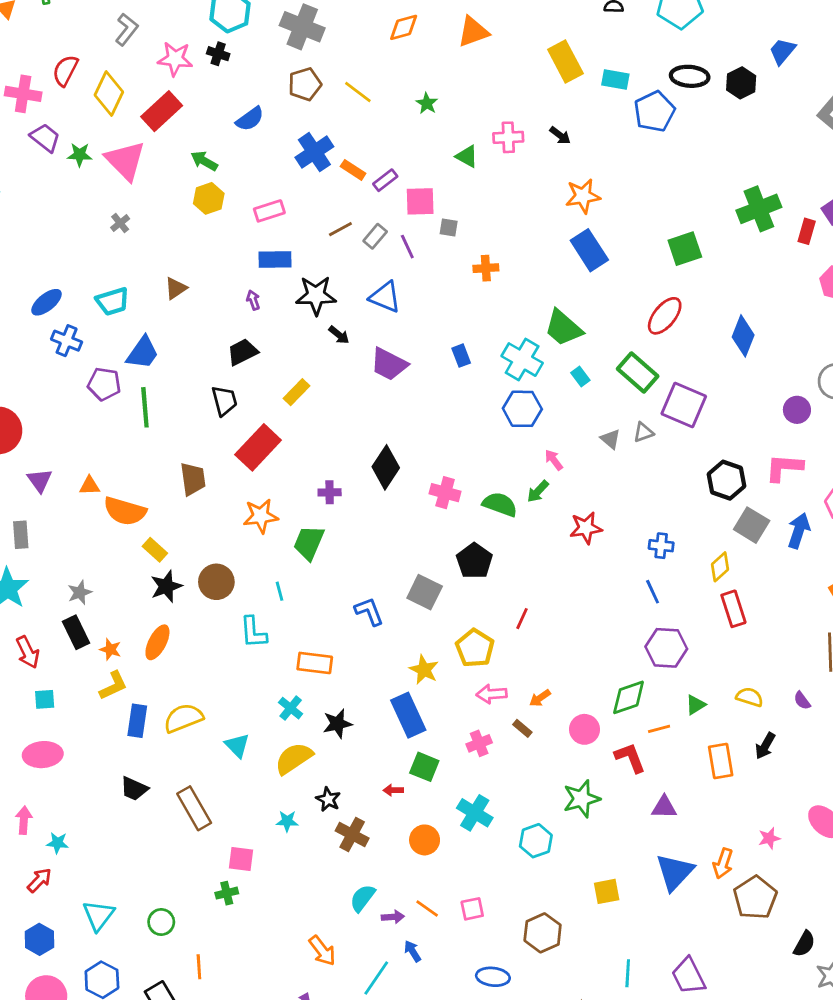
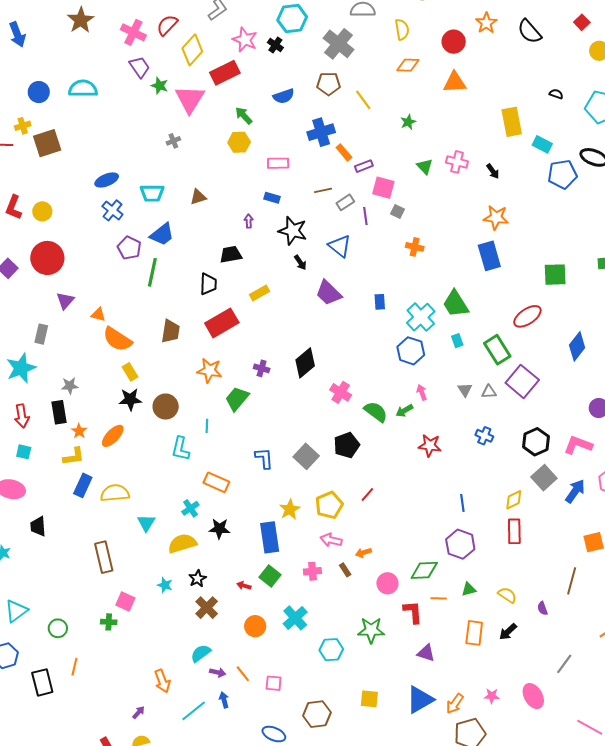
blue rectangle: (275, 259) -> (272, 198), size x0.7
blue cross: (661, 546) -> (484, 436), moved
black trapezoid: (134, 789) -> (38, 526), moved, turned 45

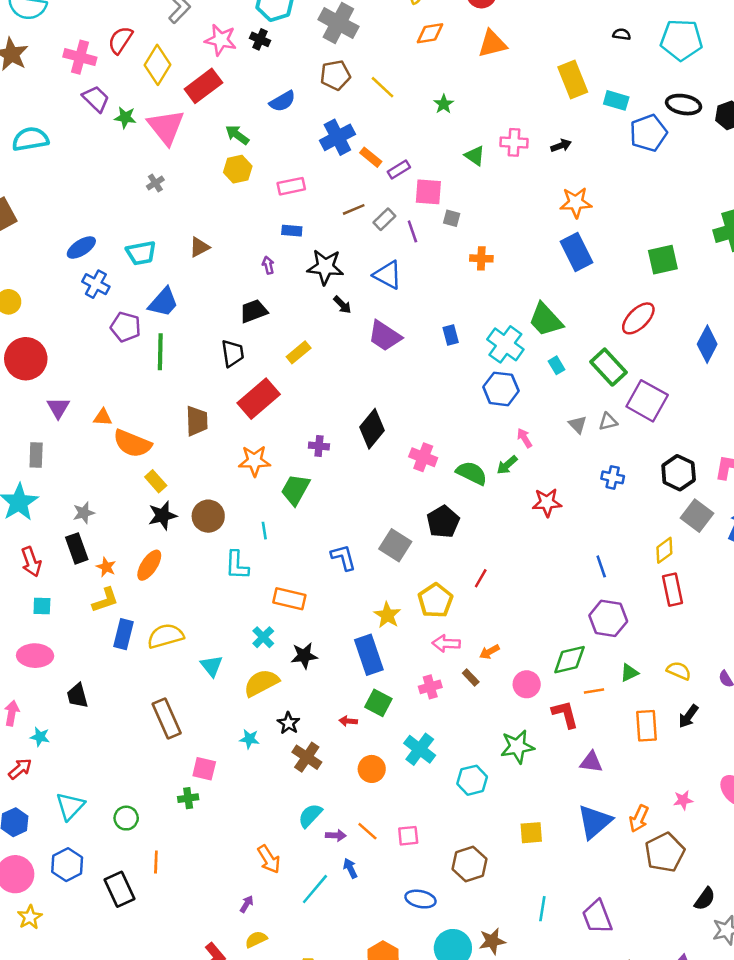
black arrow: (493, 171) -> (561, 146), turned -63

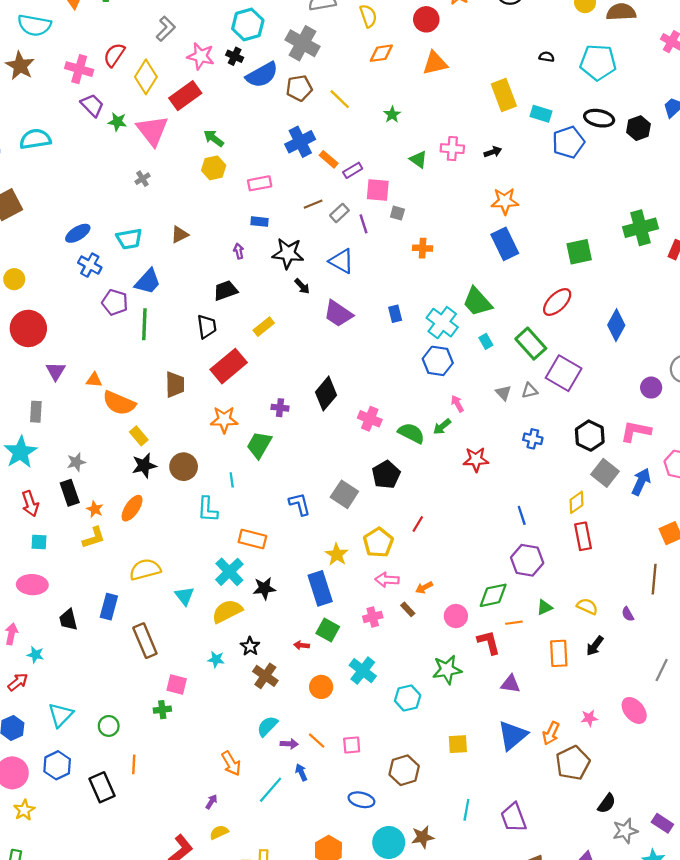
blue semicircle: (282, 101) -> (262, 75), moved, size x1.4
blue rectangle: (124, 634) -> (109, 607), moved
cyan cross: (263, 637) -> (229, 572), size x1.5

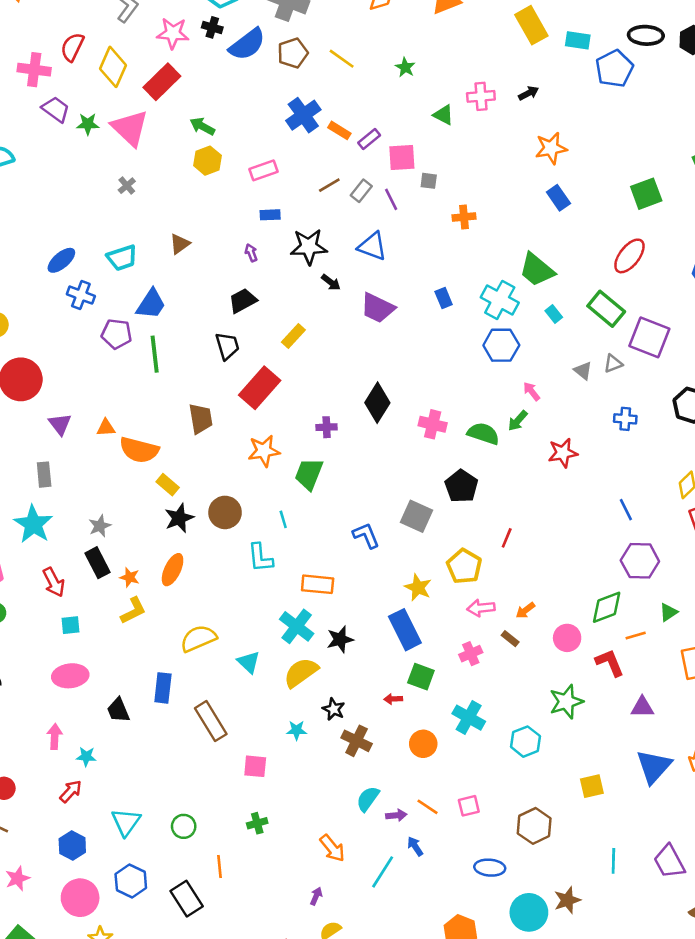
blue rectangle: (505, 244) -> (558, 198), size x0.7
green cross: (162, 710) -> (257, 823), moved

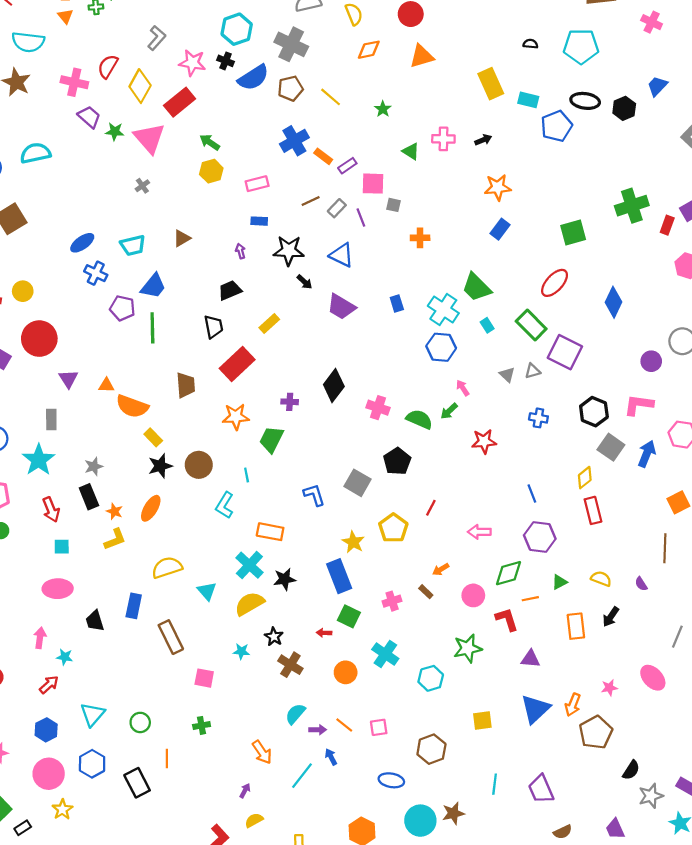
blue rectangle: (558, 198) -> (500, 229), turned 66
cyan L-shape: (260, 558) -> (225, 505), turned 32
pink arrow: (481, 608) -> (479, 532), moved

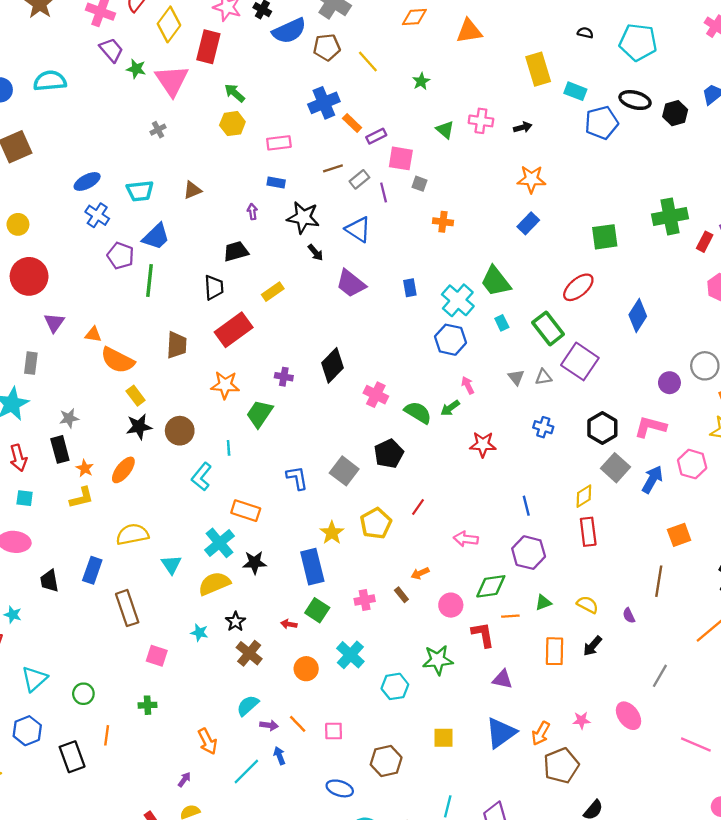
red rectangle: (180, 102) -> (208, 47), turned -44

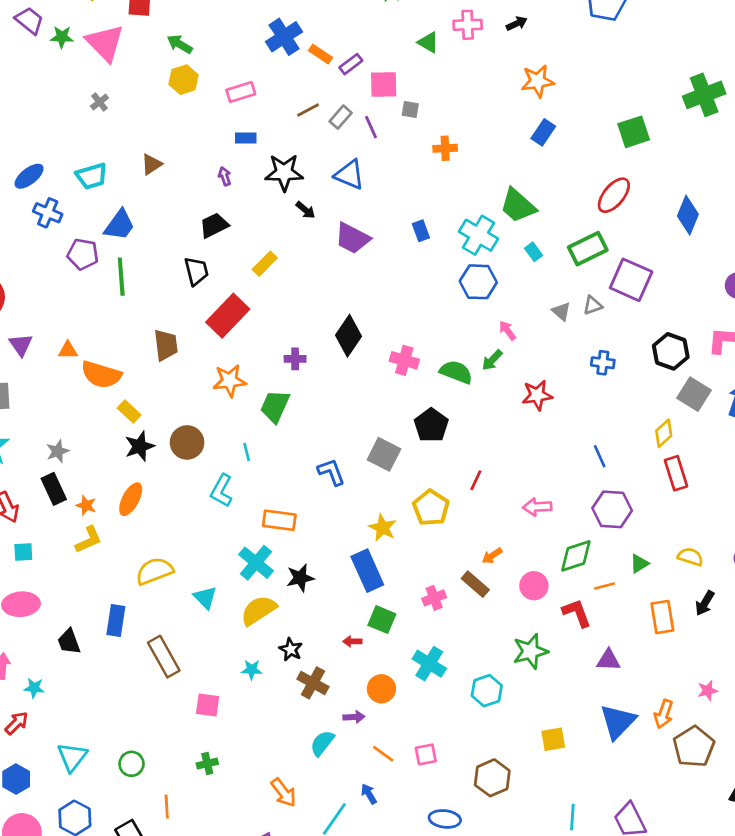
green rectangle: (548, 328) -> (588, 249), turned -68
brown rectangle: (401, 595) -> (475, 584), size x1.5
purple arrow: (269, 725) -> (354, 717), moved

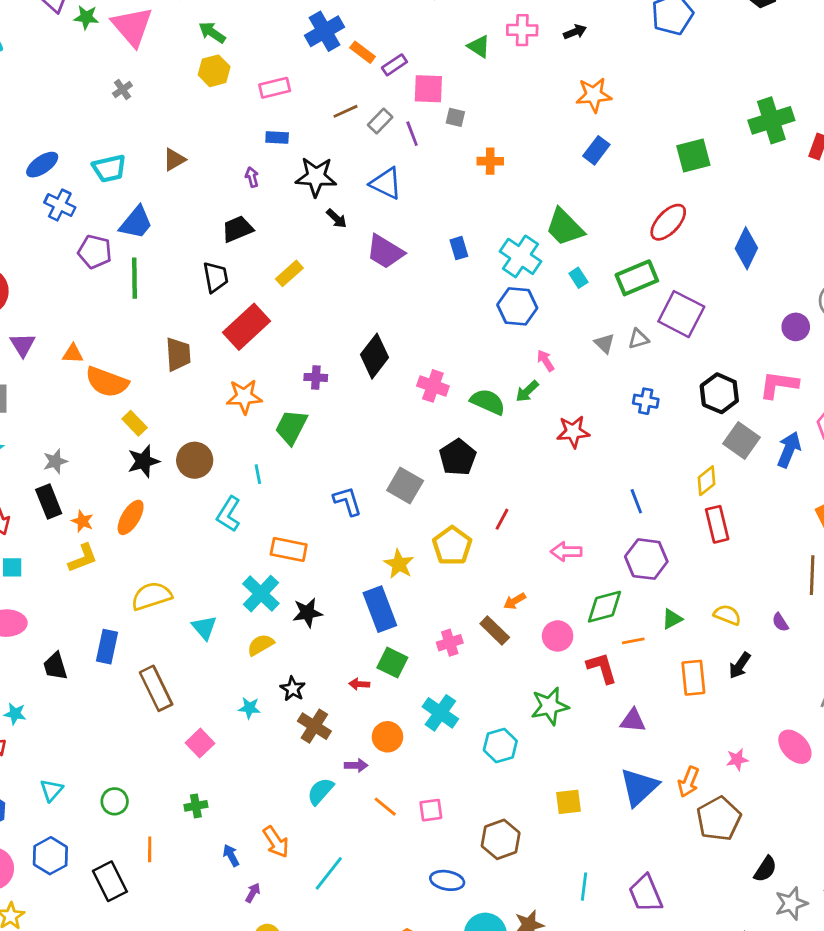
yellow semicircle: (258, 610) -> (261, 645), size x0.7
pink square: (208, 705) -> (200, 743), turned 35
cyan triangle: (72, 757) -> (51, 790), size x0.7
blue arrow: (369, 794) -> (231, 855), moved

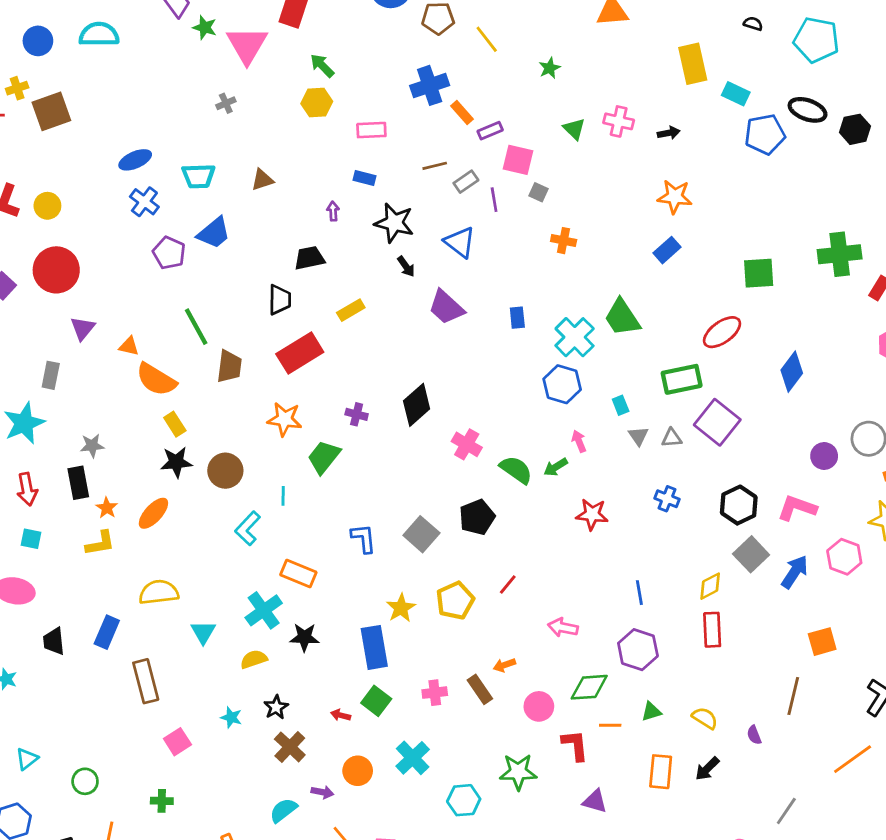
green line: (135, 278) -> (196, 327), moved, turned -39
cyan rectangle: (578, 278) -> (621, 405), moved

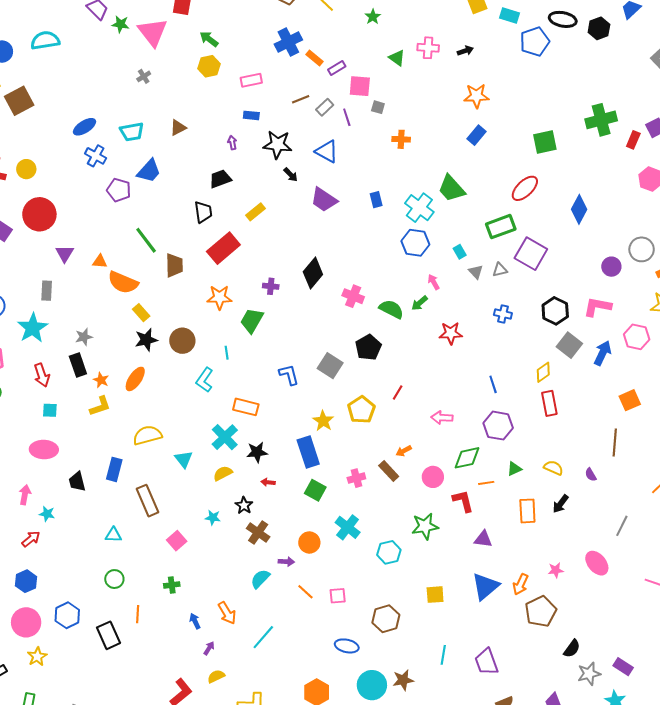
red arrow: (341, 715) -> (268, 482), moved
cyan triangle: (27, 759) -> (113, 535), moved, turned 48

